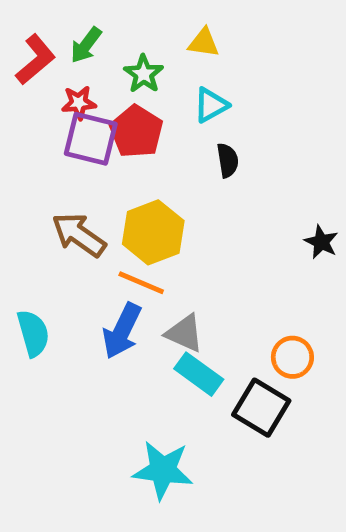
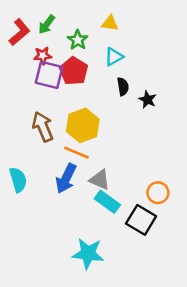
brown arrow: (79, 235) -> (43, 127), turned 32
black star: (321, 242) -> (148, 99), moved

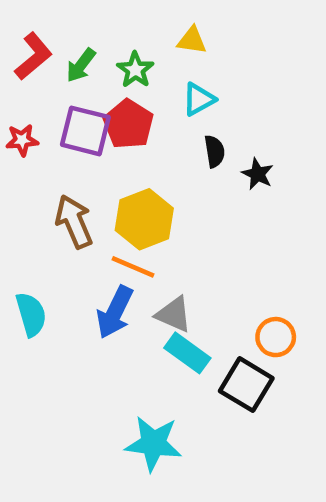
green arrow: (47, 24) -> (81, 65), moved
red star: (43, 55) -> (22, 140), moved

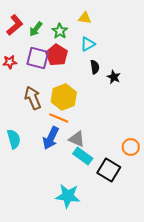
orange circle: (276, 337) -> (131, 147), moved

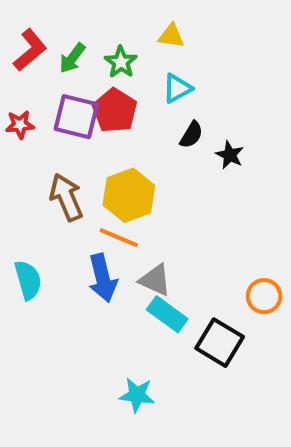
black semicircle: (95, 67) -> (191, 135), turned 40
blue arrow: (51, 138) -> (103, 278), turned -40
cyan star: (68, 196) -> (137, 395), size x0.7

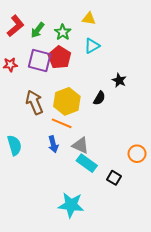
black semicircle: (191, 135) -> (99, 98), moved
blue arrow: (103, 278) -> (53, 144), size x0.7
black square: (220, 343) -> (114, 178), size x0.6
cyan star: (137, 395) -> (71, 205), size x1.4

